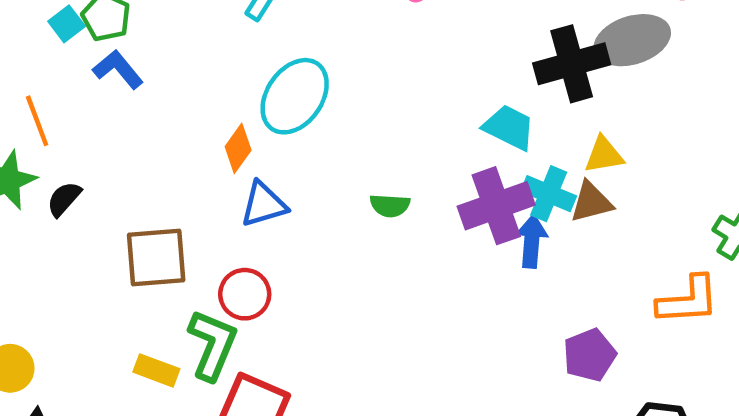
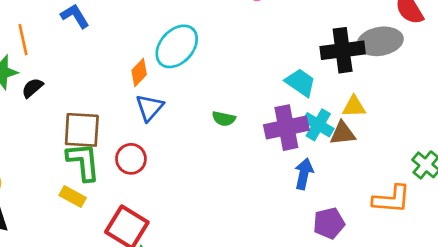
blue triangle: (264, 204) -> (149, 108), turned -40
blue arrow: (532, 241) -> (304, 174), moved
green L-shape: (212, 345) -> (83, 162), moved, turned -36

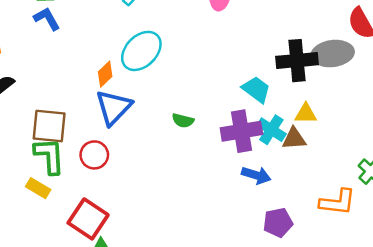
blue triangle: (149, 108) -> (114, 107), size x1.4
blue arrow: (304, 174) -> (256, 175), turned 92

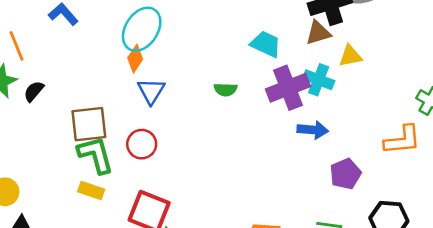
cyan ellipse: (141, 51) -> (142, 29), moved
cyan trapezoid: (256, 89) -> (266, 44), moved
blue triangle: (114, 107) -> (151, 91), size x0.7
brown triangle: (294, 139) -> (318, 33), moved

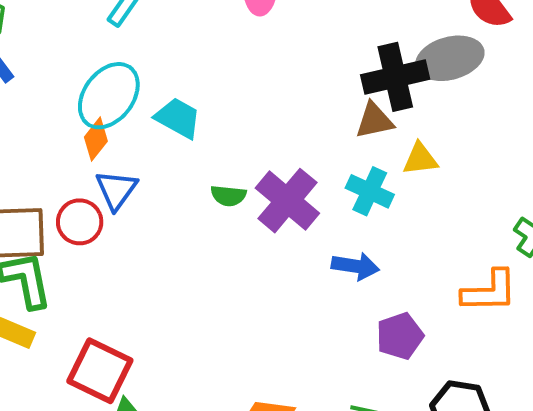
cyan trapezoid: (266, 44) -> (178, 118), moved
purple cross: (288, 88) -> (287, 201), moved, turned -33
red circle: (142, 144) -> (80, 222), moved

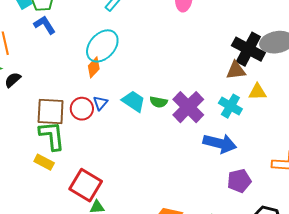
black cross: (395, 77) -> (248, 49), turned 36
cyan trapezoid: (178, 118) -> (134, 101), moved
blue triangle: (116, 190) -> (100, 103), moved, size x0.7
blue arrow: (355, 266) -> (220, 143), size x1.4

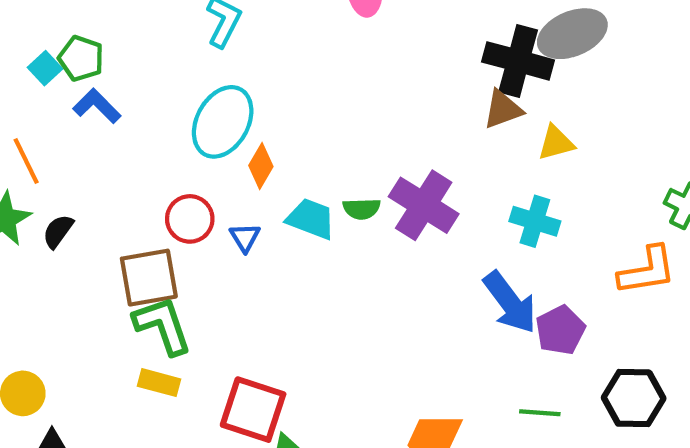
orange diamond: (94, 67) -> (261, 166), moved
cyan cross: (230, 106) -> (535, 221), moved
red circle: (82, 109) -> (190, 219), moved
blue arrow: (220, 143) -> (510, 302), moved, turned 52

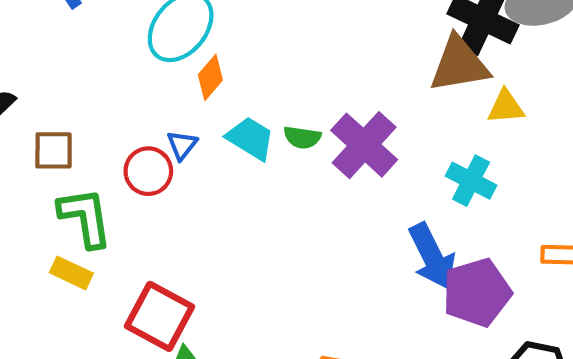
brown triangle: (503, 109) -> (459, 64), size x1.5
red circle: (190, 219) -> (148, 171), moved
brown square: (149, 278) -> (54, 150), moved, size x0.7
purple pentagon: (560, 330) -> (477, 293), size x1.4

